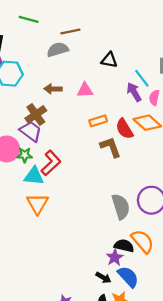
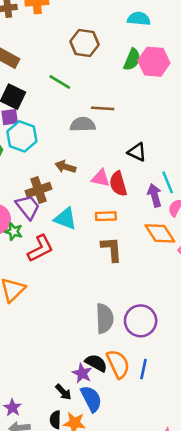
red semicircle: (124, 129) -> (118, 184), moved
cyan triangle: (34, 176) -> (65, 219), moved
purple star: (115, 257) -> (82, 373), turned -30

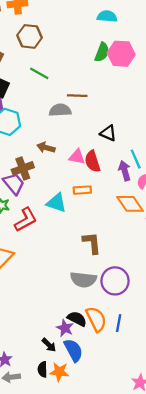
brown hexagon: (85, 43) -> (30, 36), moved
cyan triangle: (65, 219) -> (56, 203), moved
brown L-shape: (112, 249) -> (92, 243), moved
gray semicircle: (105, 318) -> (83, 280), turned 100

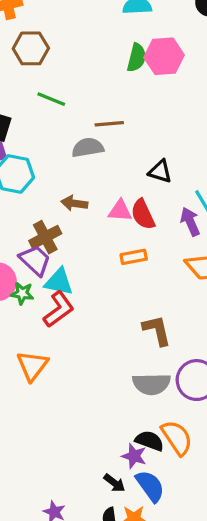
cyan triangle: (56, 203) -> (59, 282), moved

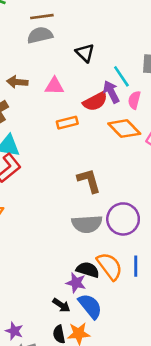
gray semicircle: (88, 148) -> (40, 35), moved
black triangle: (160, 171) -> (85, 53), turned 30
red semicircle: (143, 214) -> (95, 101), moved, turned -90

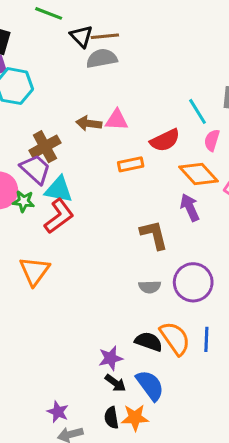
black triangle: (85, 53) -> (81, 36), moved
brown arrow: (17, 82) -> (89, 123), moved
purple arrow: (111, 92) -> (190, 207), moved
gray semicircle: (87, 224) -> (150, 287), size x0.6
purple star: (76, 283) -> (111, 358), moved, turned -30

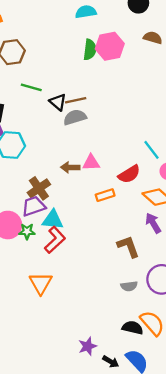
purple trapezoid: (35, 169) -> (34, 206), turned -55
purple star: (111, 358) -> (88, 346), moved

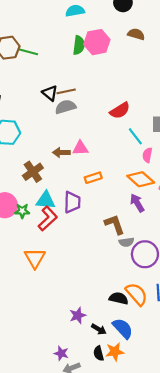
green line: (31, 87) -> (28, 52), moved
red semicircle: (129, 174) -> (120, 110), moved
purple trapezoid: (34, 206) -> (72, 202), moved, turned 110
gray semicircle: (129, 286) -> (126, 242), moved

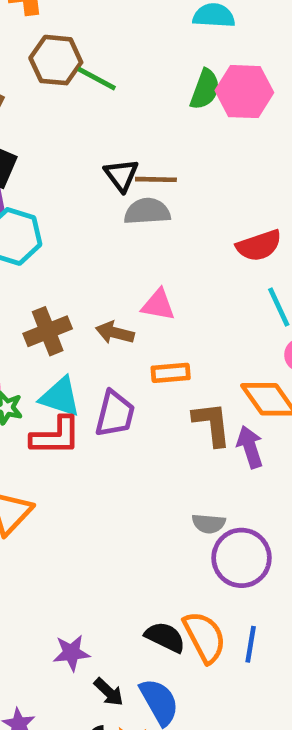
brown arrow: (61, 153) -> (115, 333), moved
red L-shape: (48, 219) -> (56, 436), turned 30
brown L-shape: (115, 224) -> (212, 424), moved

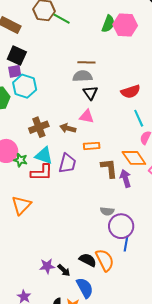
black triangle: (121, 175) -> (90, 93), moved
blue line: (251, 644) -> (126, 244), moved
black arrow: (109, 692) -> (64, 270), moved

